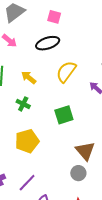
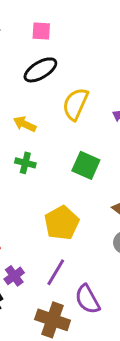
green square: (64, 115) -> (86, 165), turned -36
yellow pentagon: (27, 141) -> (62, 223), moved

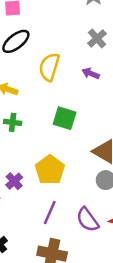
purple cross: (14, 276) -> (14, 181), moved
purple semicircle: (87, 299) -> (88, 220), moved

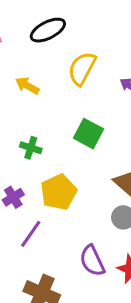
green cross: (13, 122) -> (31, 148), moved
purple line: (50, 213) -> (31, 234), moved

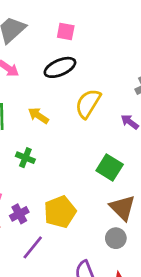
green square: (88, 134) -> (110, 167), moved
green cross: (31, 148) -> (25, 158), moved

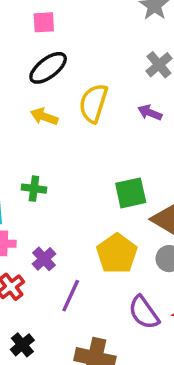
yellow arrow: (38, 116) -> (44, 117), moved
green square: (110, 167) -> (131, 193), moved, turned -30
yellow pentagon: (60, 212) -> (117, 254), moved

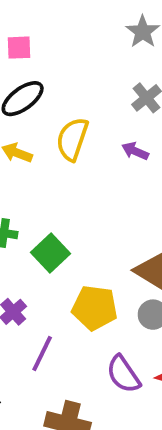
green square: (131, 193) -> (51, 253), moved, turned -32
yellow pentagon: (117, 254) -> (95, 308), turned -30

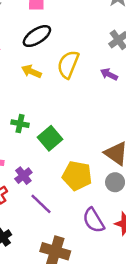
purple line: (42, 353) -> (41, 204), turned -75

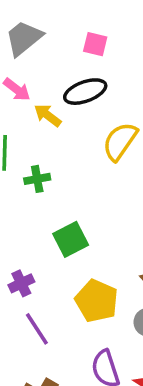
yellow arrow: (31, 71) -> (48, 115), moved
green cross: (20, 124) -> (37, 179), moved, turned -35

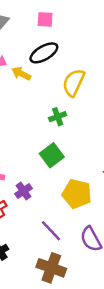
green cross: (37, 179) -> (58, 117), moved
purple line: (37, 329) -> (51, 231), moved

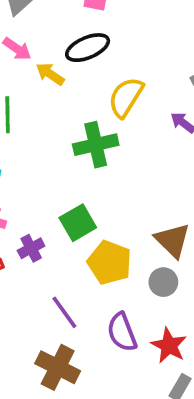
green cross: (58, 117) -> (96, 145), size x1.6
green square: (52, 155) -> (78, 223), moved

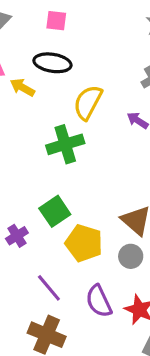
black ellipse: (88, 48) -> (52, 63), turned 36

